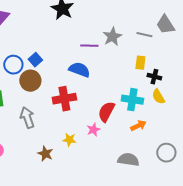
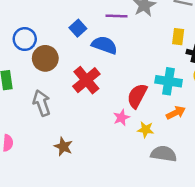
blue square: (35, 60) -> (78, 28), moved
red cross: (64, 99) -> (86, 80), turned -30
yellow star: (69, 140) -> (146, 130), moved

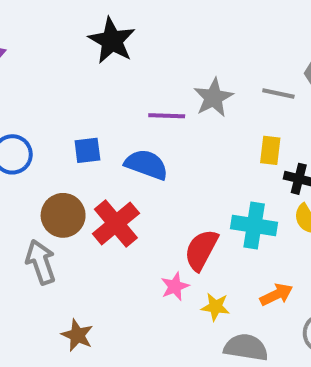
blue square: (78, 28) -> (87, 150), moved, turned 35
brown circle: (45, 58) -> (63, 215), moved
orange arrow: (176, 113) -> (276, 295), moved

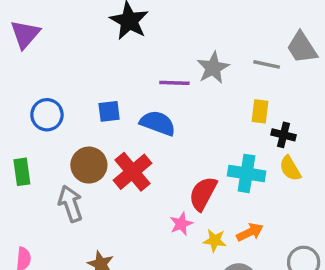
orange arrow: (276, 295) -> (250, 232), moved

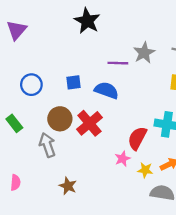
green rectangle: (22, 172) -> (14, 123), turned -30

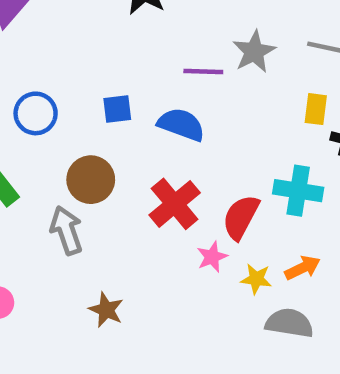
red cross: (89, 123) -> (175, 204), moved

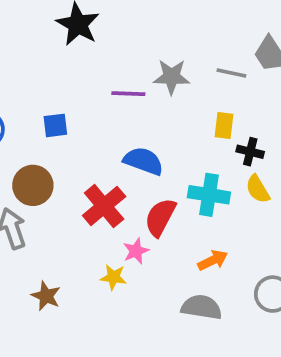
gray star: (254, 52) -> (172, 77), turned 30
blue semicircle: (181, 124) -> (143, 161), moved
yellow star: (256, 279) -> (113, 277), moved

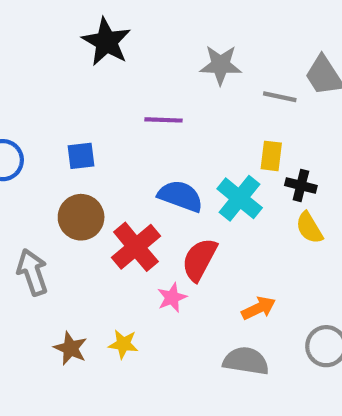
gray star: (172, 77) -> (221, 65), moved
brown circle: (33, 185) -> (81, 217), moved
cyan cross: (209, 195) -> (240, 198), moved, turned 30
yellow star: (113, 277) -> (123, 344), moved

